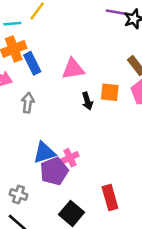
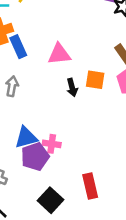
pink cross: (70, 158) -> (52, 144), turned 30

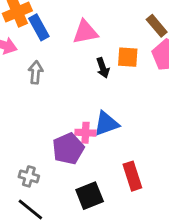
blue triangle: (26, 137) -> (106, 124), moved
black square: (51, 200) -> (90, 196), turned 30

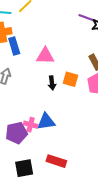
red rectangle: (132, 176) -> (56, 161), turned -66

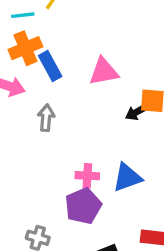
black arrow: (52, 83) -> (137, 112), moved, turned 80
pink cross: (31, 125) -> (87, 176), moved

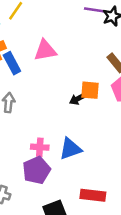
pink triangle: (104, 72) -> (45, 50), moved

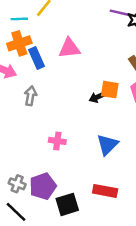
blue triangle: (70, 149) -> (107, 145), moved, turned -30
purple pentagon: (36, 170) -> (43, 186), moved

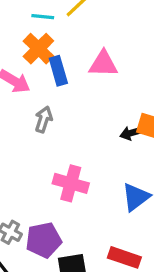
orange cross: (19, 43) -> (38, 49), turned -35
pink cross: (57, 141) -> (71, 183), size x1.5

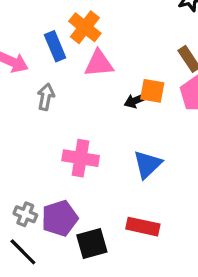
orange cross: (38, 49) -> (85, 27), moved
pink triangle: (103, 64) -> (99, 64), moved

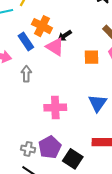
pink triangle: (99, 64) -> (55, 47), turned 48
black arrow: (136, 100) -> (65, 36), moved
black square: (92, 243) -> (73, 159), turned -30

